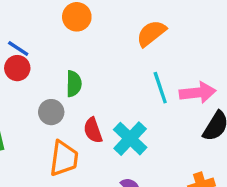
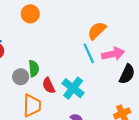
orange semicircle: (151, 33) -> (97, 31), moved
green semicircle: (74, 84) -> (34, 69), moved

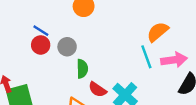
gray circle: (21, 77) -> (67, 47), moved
red semicircle: (49, 85) -> (97, 90), turned -35

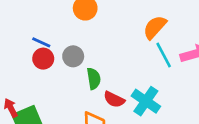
orange semicircle: (158, 32) -> (155, 27), moved

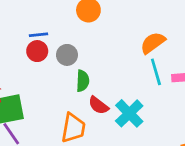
blue line: (41, 42) -> (39, 35), turned -42

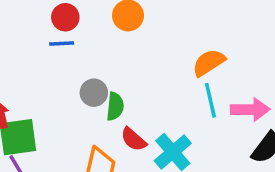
red circle: (37, 51) -> (65, 17), moved
gray circle: (67, 55) -> (94, 93), moved

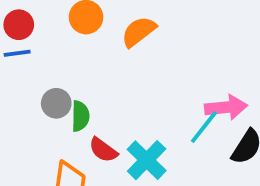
orange semicircle: (209, 63) -> (139, 32), moved
cyan line: (210, 100) -> (204, 127), moved, turned 56

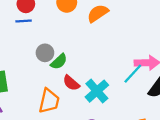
green semicircle: (80, 116) -> (59, 62), turned 42

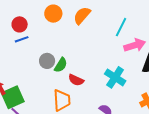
cyan line: (133, 74) -> (121, 27), moved
cyan cross: (97, 91) -> (115, 77), moved

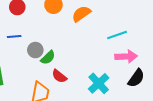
cyan line: (121, 27) -> (117, 35), turned 30
blue line: (22, 39) -> (14, 37), moved

